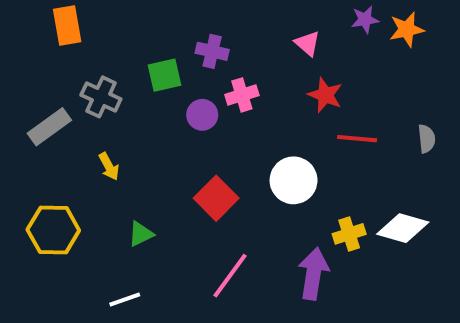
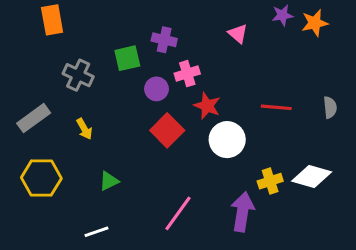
red star: (325, 95) -> (207, 106), moved
gray rectangle: (49, 127) -> (34, 118), moved
red square: (216, 198) -> (167, 130), moved

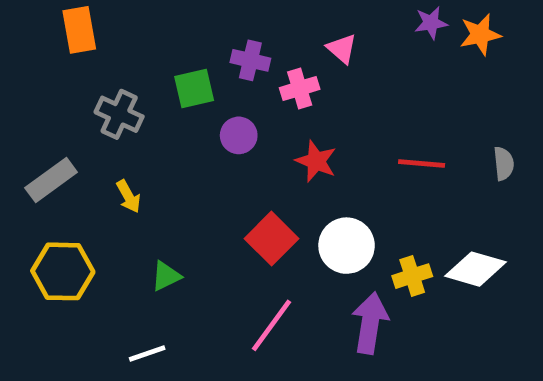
pink triangle: (238, 34) -> (342, 49), moved
pink cross: (187, 74) -> (300, 88), moved
red square: (167, 130) -> (272, 239), moved
white circle: (227, 140) -> (347, 246), moved

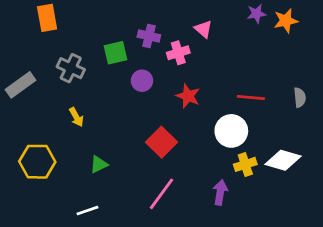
gray rectangle: (51, 180) -> (20, 85), moved
white circle: (347, 246) -> (231, 131), moved
purple arrow: (370, 323) -> (220, 192), size x0.7

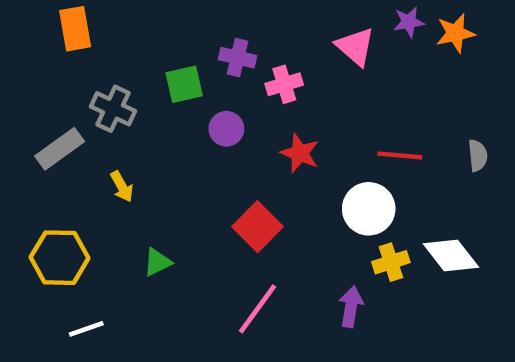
pink triangle: (203, 29) -> (355, 46), moved, size x1.4
gray rectangle: (20, 85) -> (60, 149), moved
white diamond: (283, 160) -> (451, 255), turned 36
white line: (88, 211) -> (86, 329), moved

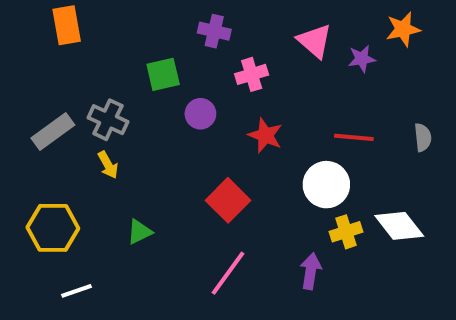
purple star: (409, 22) -> (362, 59), moved
purple cross: (237, 58) -> (214, 31), moved
gray cross: (113, 109) -> (108, 120), moved

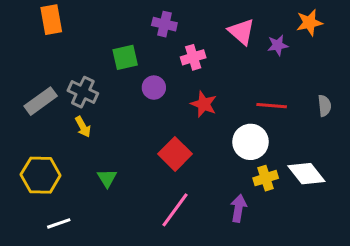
green triangle: (139, 232) -> (107, 178), turned -35

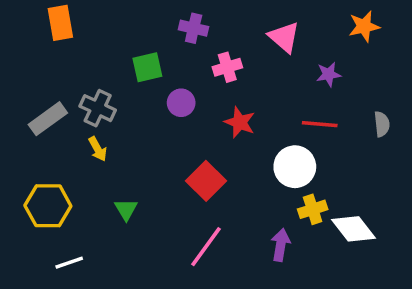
purple star: (278, 45) -> (329, 74), moved
white diamond: (306, 174) -> (353, 229), moved

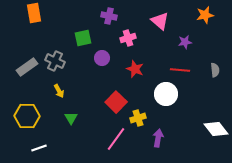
yellow arrow: (98, 149) -> (59, 91), moved
yellow cross: (313, 209) -> (138, 118), moved
white diamond: (353, 229) -> (216, 129), moved

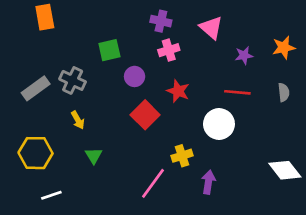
orange star: (205, 15) -> (284, 47), moved
purple cross: (109, 16) -> (161, 21), moved
red square: (116, 102) -> (145, 115), moved

